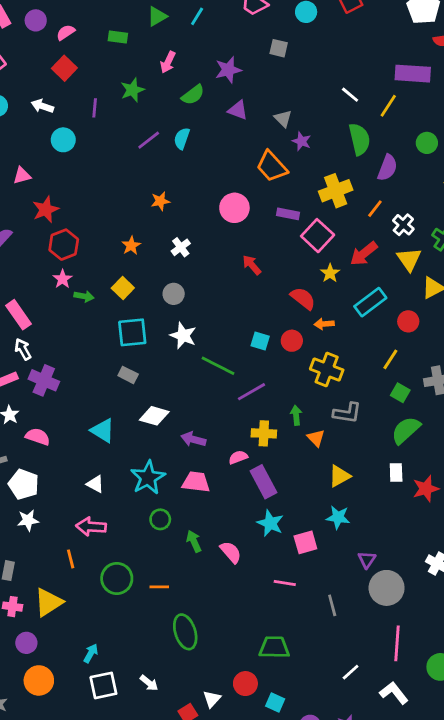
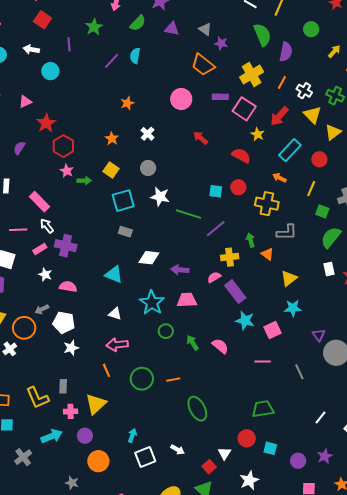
orange arrow: (324, 324) -> (279, 178), moved, turned 40

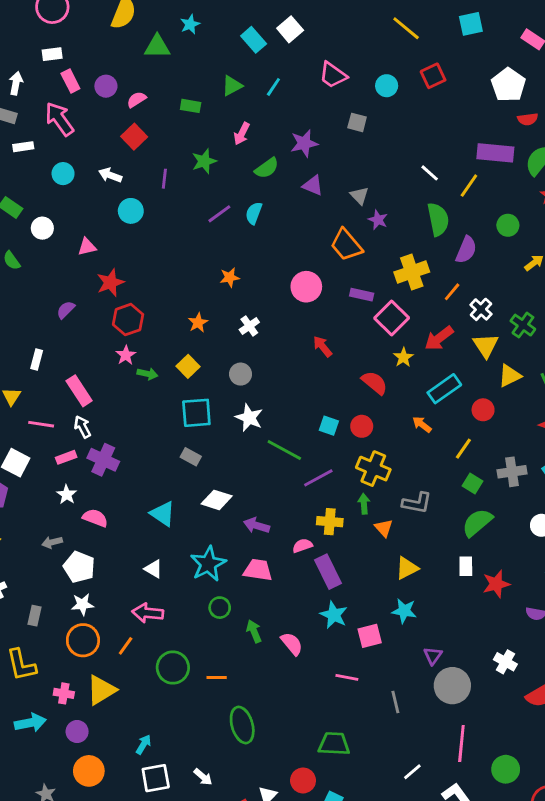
yellow cross: (267, 204) -> (373, 469), moved
orange circle: (24, 328) -> (83, 640), moved
orange line: (106, 370) -> (126, 646), turned 48
gray rectangle: (63, 386) -> (34, 616), moved

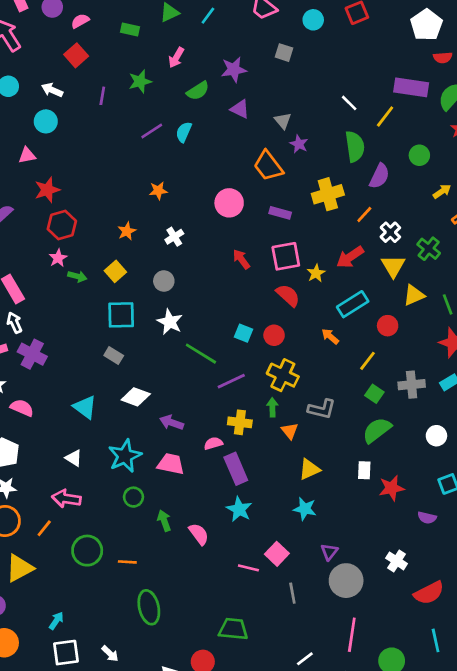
cyan circle: (131, 211) -> (46, 121), moved
pink square: (392, 318) -> (286, 256), moved, turned 32
pink square: (370, 636) -> (277, 554), moved, turned -35

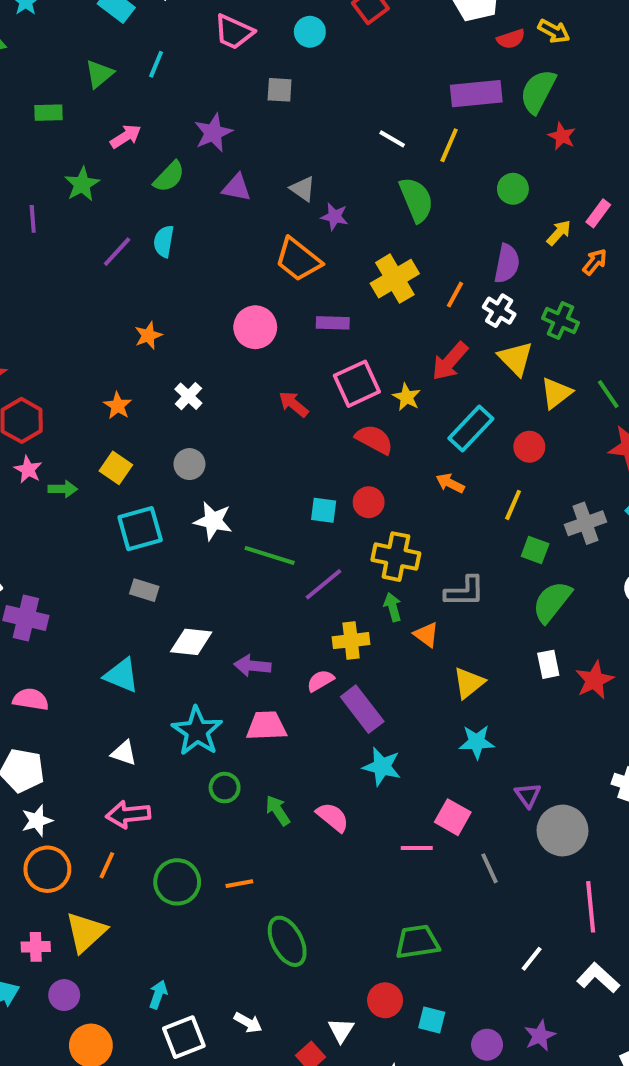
pink arrow: (176, 58) -> (126, 136), turned -138
purple semicircle: (379, 176) -> (507, 264), moved

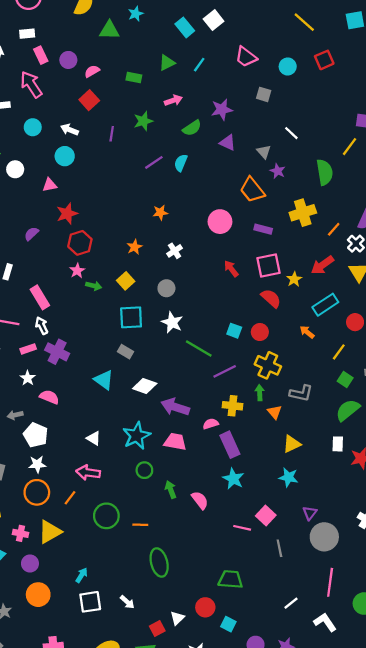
white line: (392, 139) -> (291, 133), moved
purple arrow: (252, 666) -> (175, 407), size x1.4
cyan triangle: (122, 675) -> (104, 380), moved

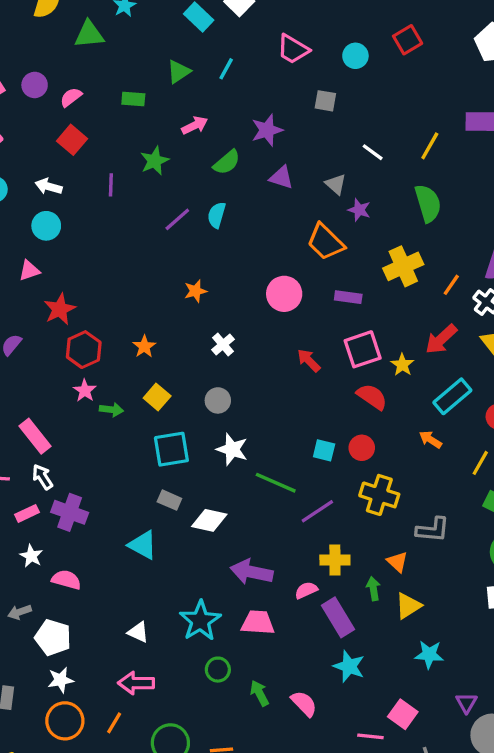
yellow line: (350, 147) -> (430, 146), moved
orange star: (134, 247) -> (144, 346), moved
white diamond: (145, 386) -> (209, 520), moved
green arrow: (260, 393) -> (373, 589), moved
yellow triangle: (292, 444) -> (408, 606), moved

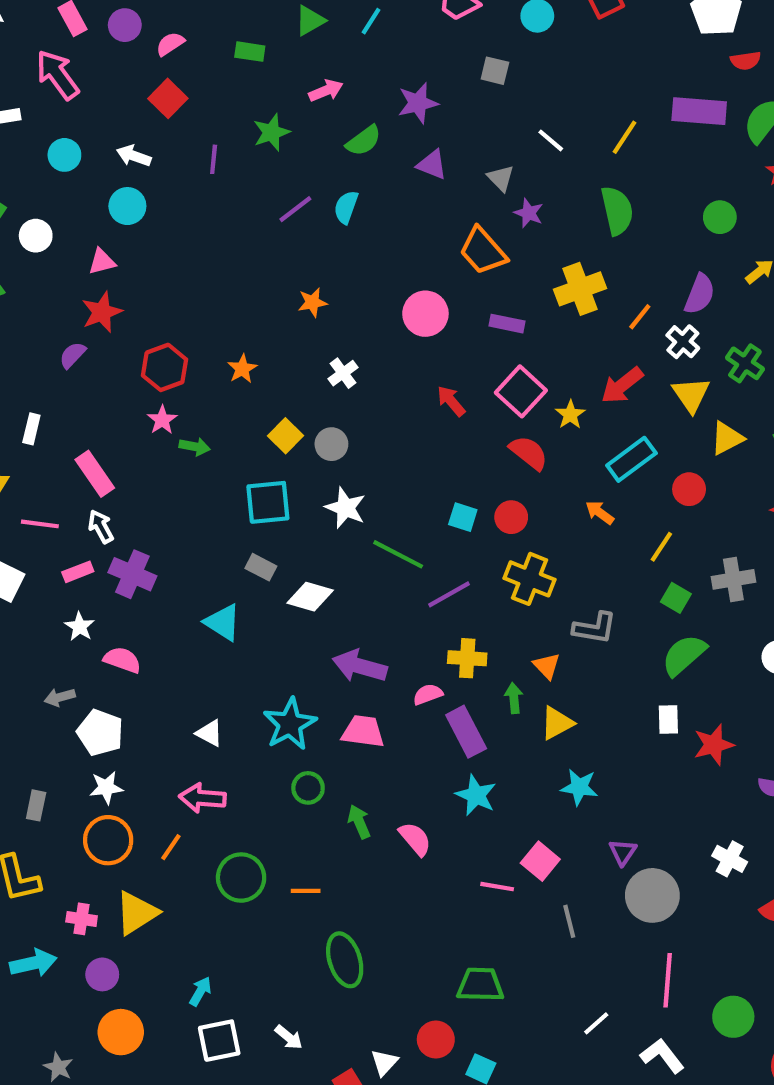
red star: (60, 309) -> (102, 312), moved
pink square: (363, 349) -> (521, 391), turned -33
yellow square: (157, 397) -> (286, 436), moved

